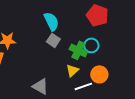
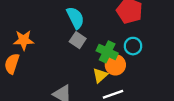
cyan circle: (91, 45) -> (133, 46), moved
orange circle: (99, 74) -> (115, 65), moved

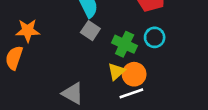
orange circle: (115, 65) -> (134, 74), moved

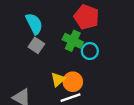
green cross: (125, 44) -> (73, 41), moved

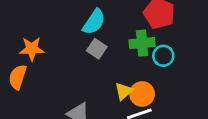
cyan semicircle: (34, 24) -> (94, 22), turned 60
green cross: (73, 41) -> (142, 43), turned -30

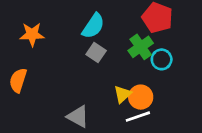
green cross: (142, 43) -> (141, 47), turned -30
orange star: (32, 49) -> (32, 34), moved

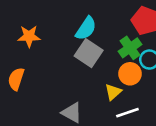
gray square: (96, 52) -> (89, 53), size x1.5
orange circle: (141, 97) -> (130, 74), moved

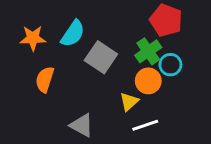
cyan semicircle: (86, 28) -> (73, 34), moved
orange semicircle: (16, 79) -> (45, 79), moved

